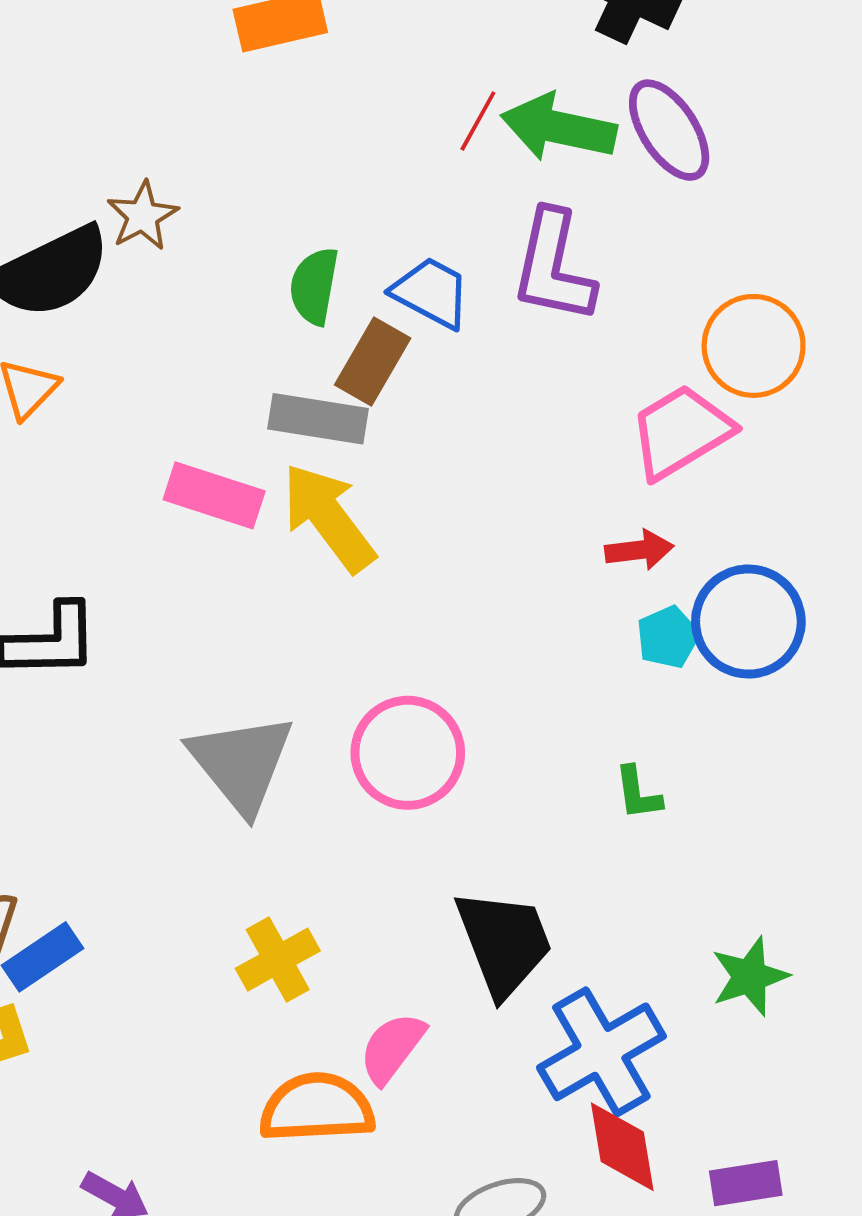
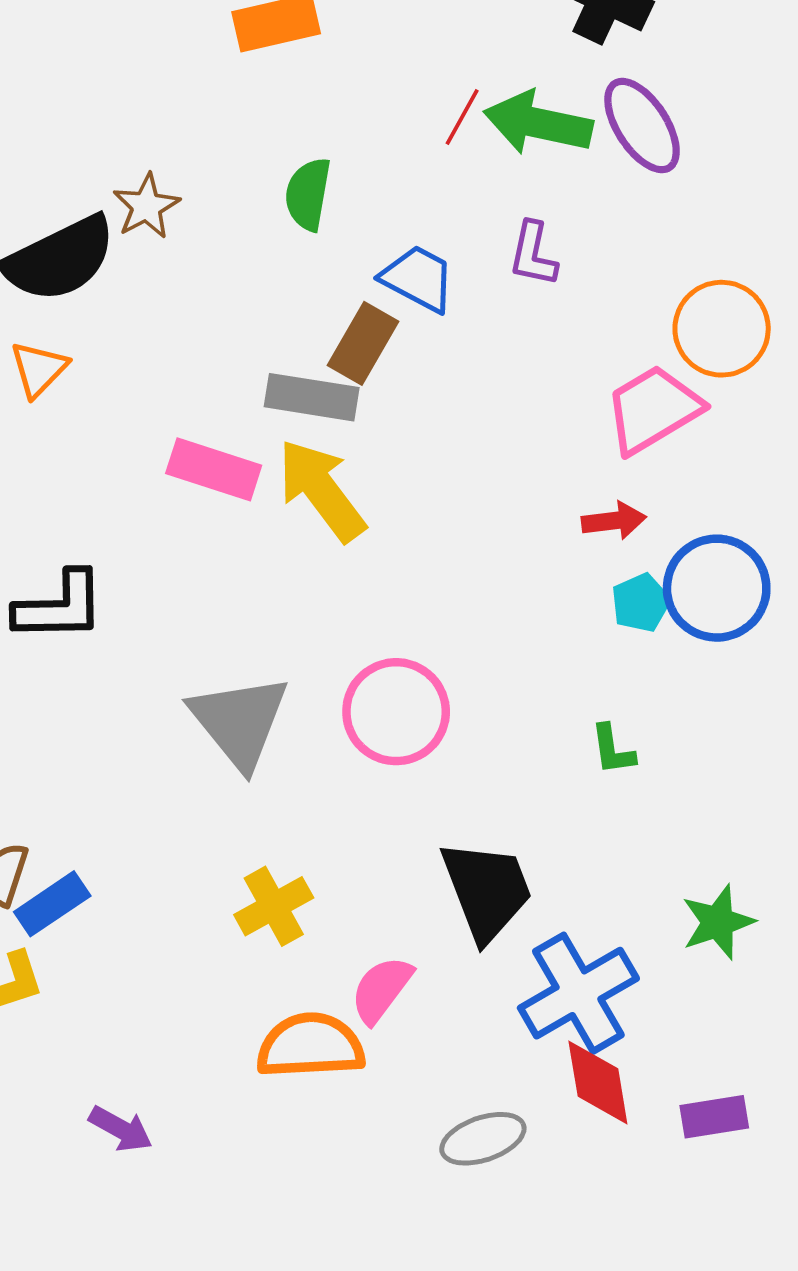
purple L-shape: (553, 267) -> (533, 254), size x0.6
green semicircle: (314, 286) -> (308, 194), moved

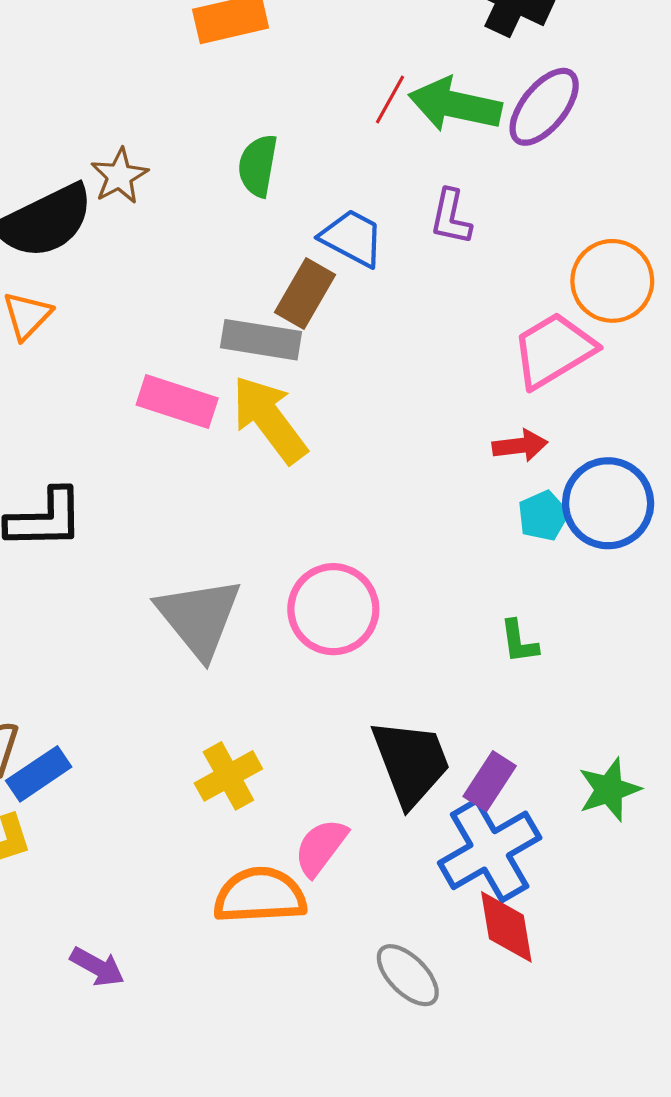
purple ellipse: (642, 126) -> (544, 107), turned 72
purple rectangle: (714, 1117) -> (490, 781), moved, turned -48
gray ellipse: (483, 1139) -> (408, 975), turned 64

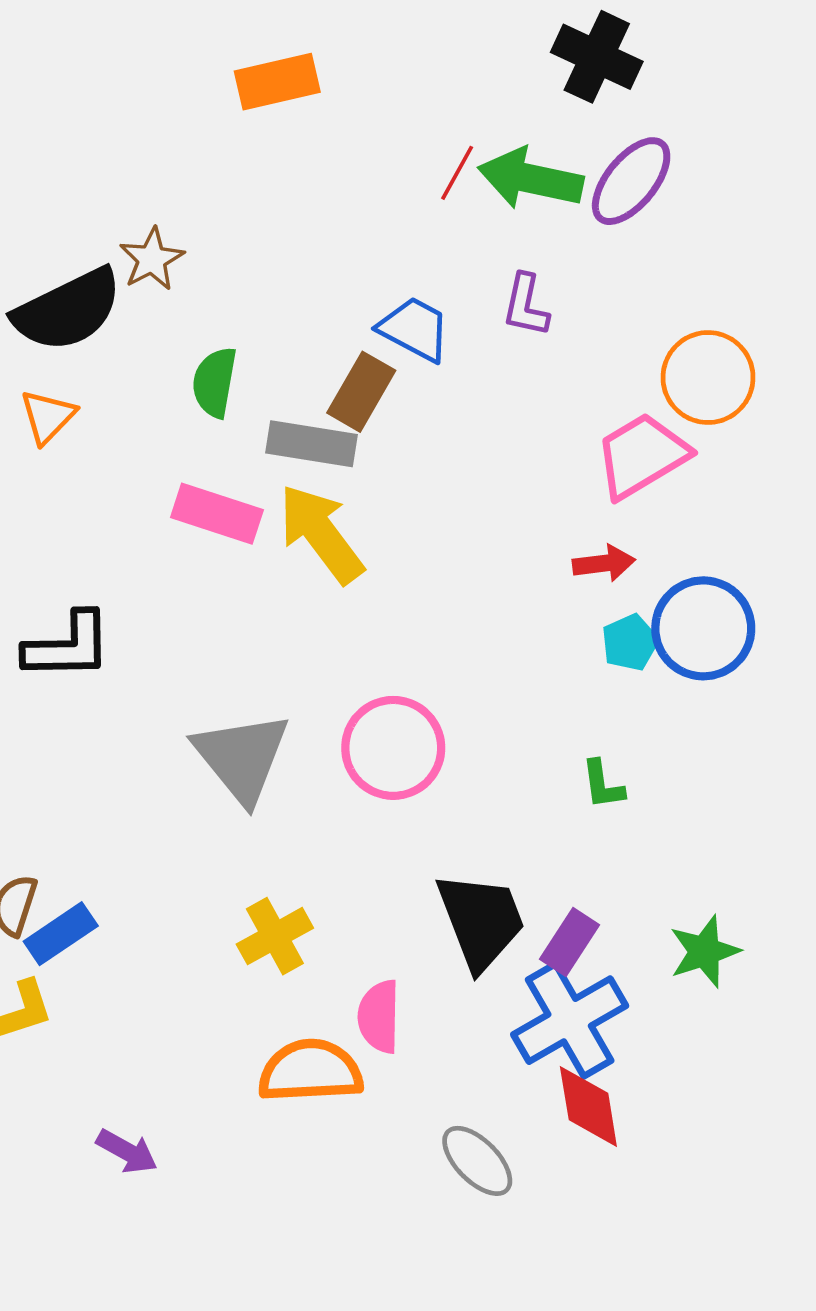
green semicircle: (258, 166) -> (215, 382), moved
pink semicircle: (321, 847) -> (379, 1017), turned -36

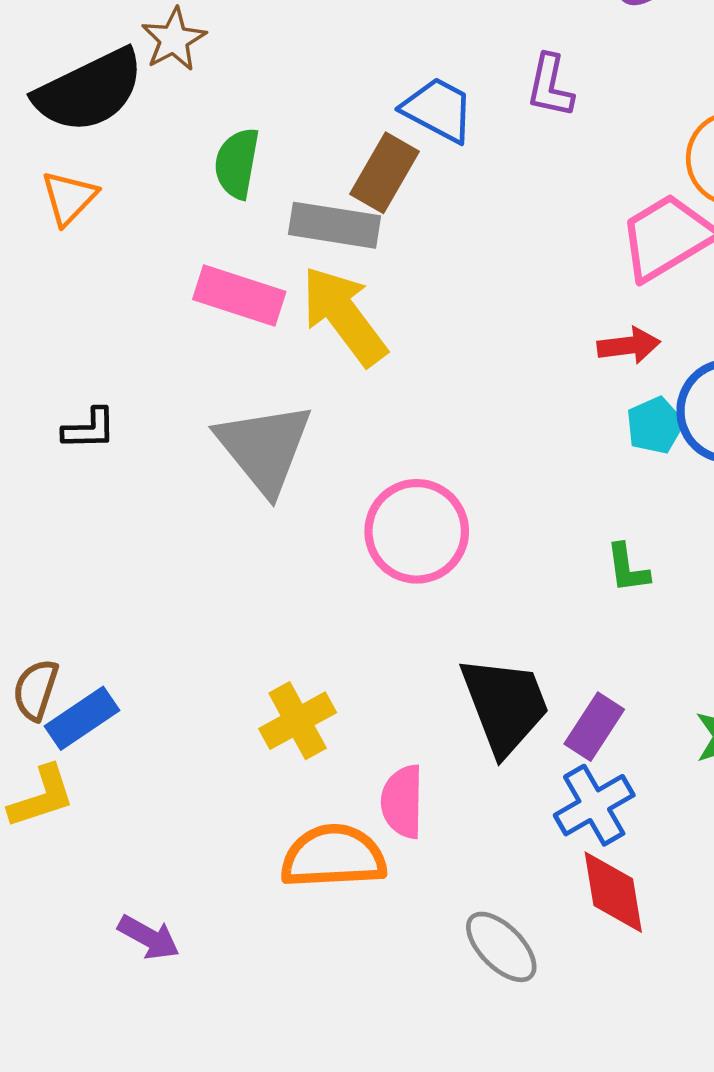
black L-shape: (68, 646) -> (89, 429), size x0.6
gray triangle: (242, 757) -> (264, 448), moved
blue cross: (570, 1020) -> (594, 805), size x0.7

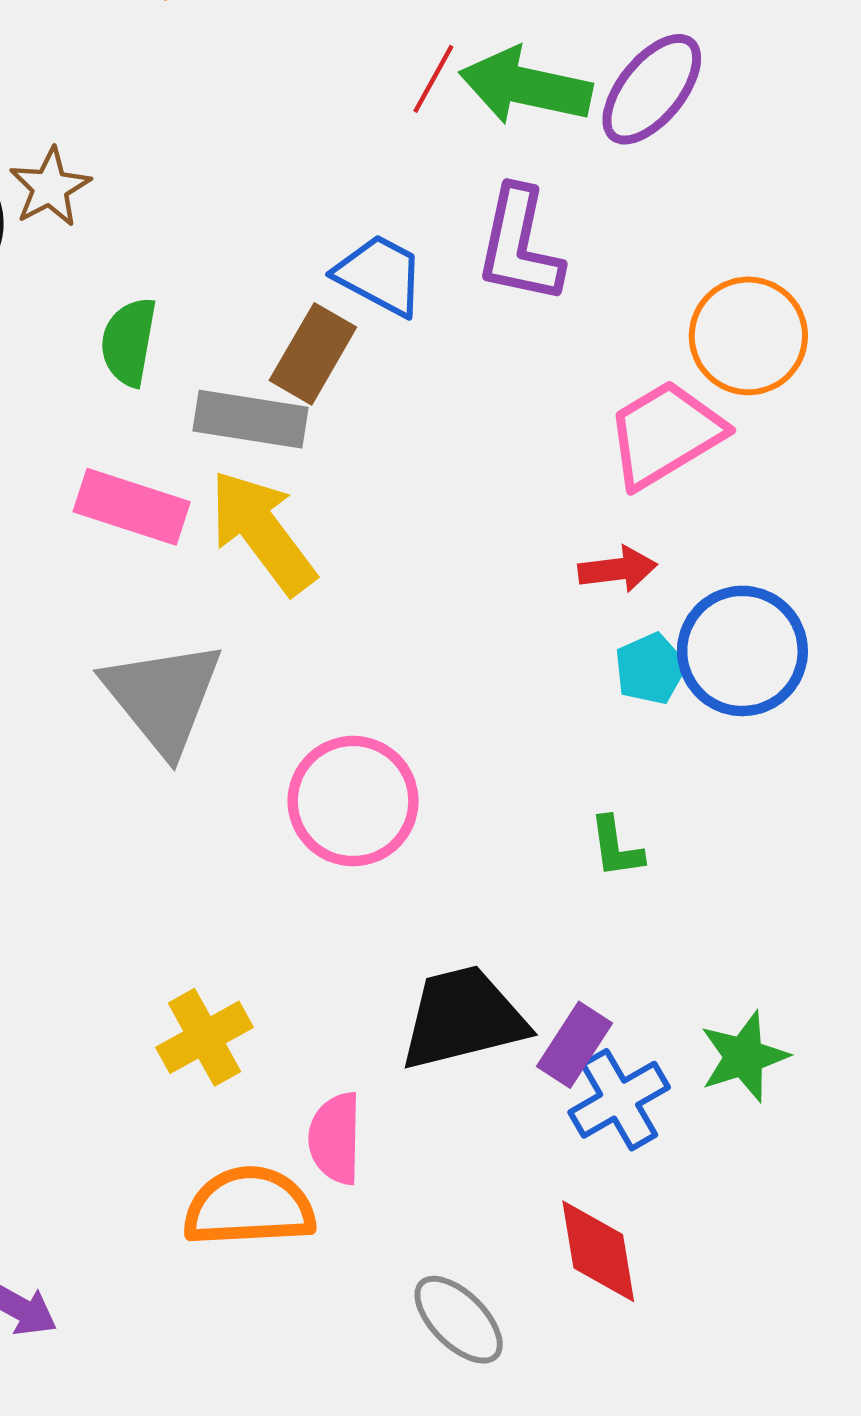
purple L-shape: (550, 86) -> (520, 245), size x1.5
black trapezoid: (505, 705) -> (463, 1018), turned -83
blue cross: (594, 805) -> (619, 1100), moved

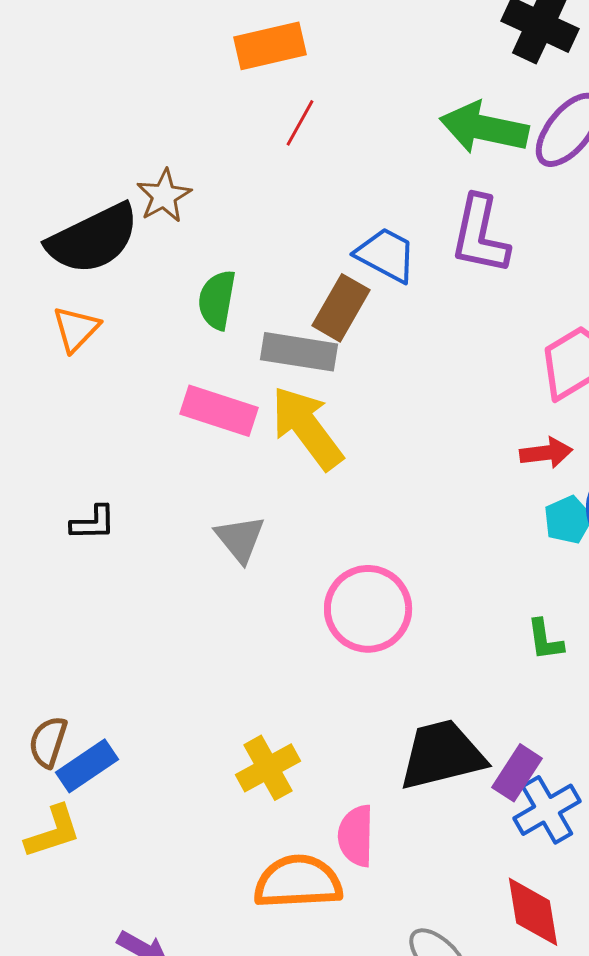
red line: (433, 79) -> (300, 123), moved
gray triangle: (163, 697) -> (240, 539), size x0.6

